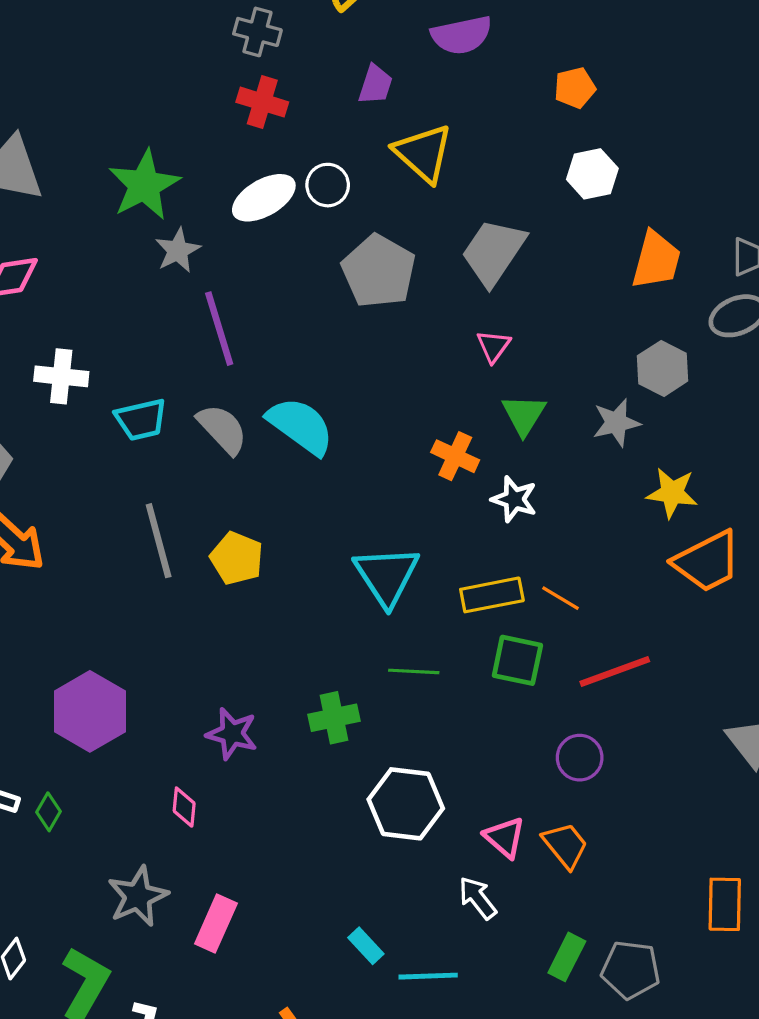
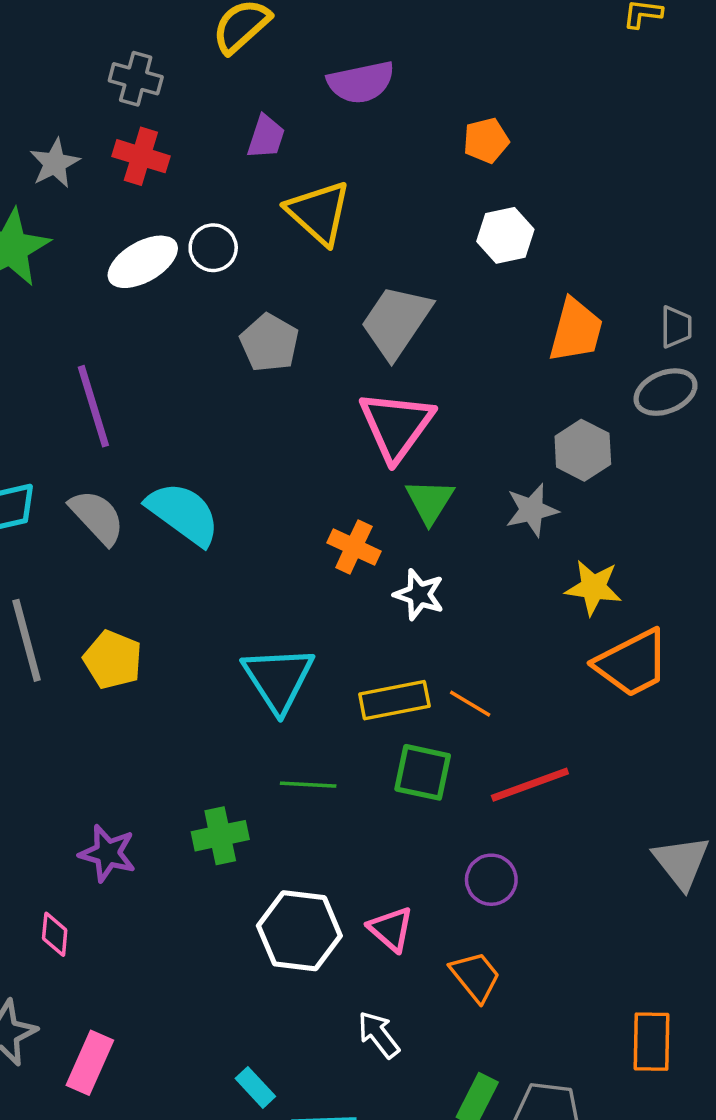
gray star: (178, 250) -> (55, 163), moved
gray pentagon: (379, 271) -> (269, 343), size x0.7
pink triangle: (493, 346) -> (396, 426), size x2.0
pink triangle: (505, 837) -> (391, 929), moved

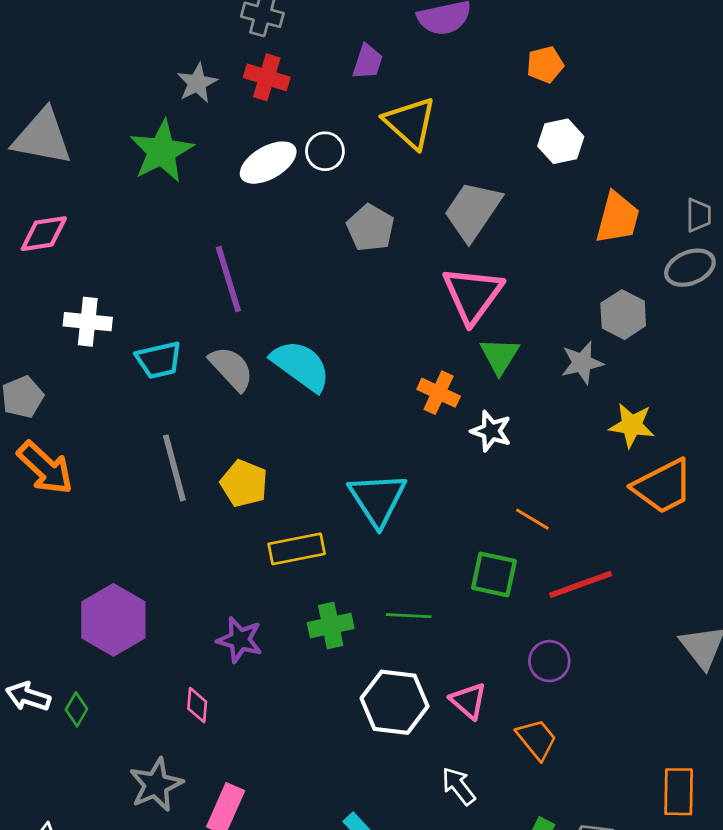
yellow rectangle: (394, 700) -> (297, 549), moved
green line: (308, 785) -> (409, 616), moved

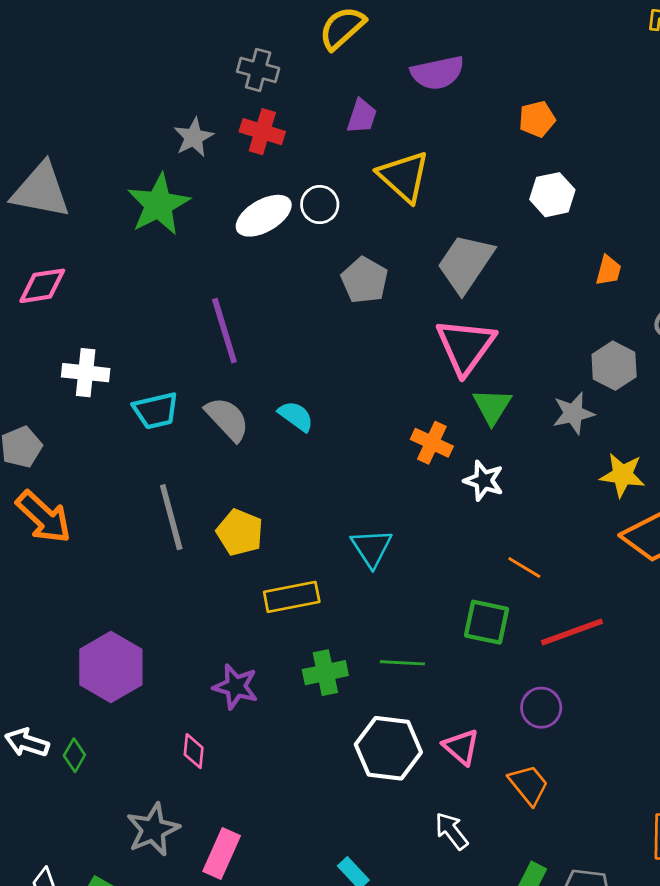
orange trapezoid: (618, 218) -> (608, 270), size x0.6
cyan semicircle: (301, 366) -> (296, 416), size x0.6
cyan triangle: (378, 499) -> (372, 548), size x0.7

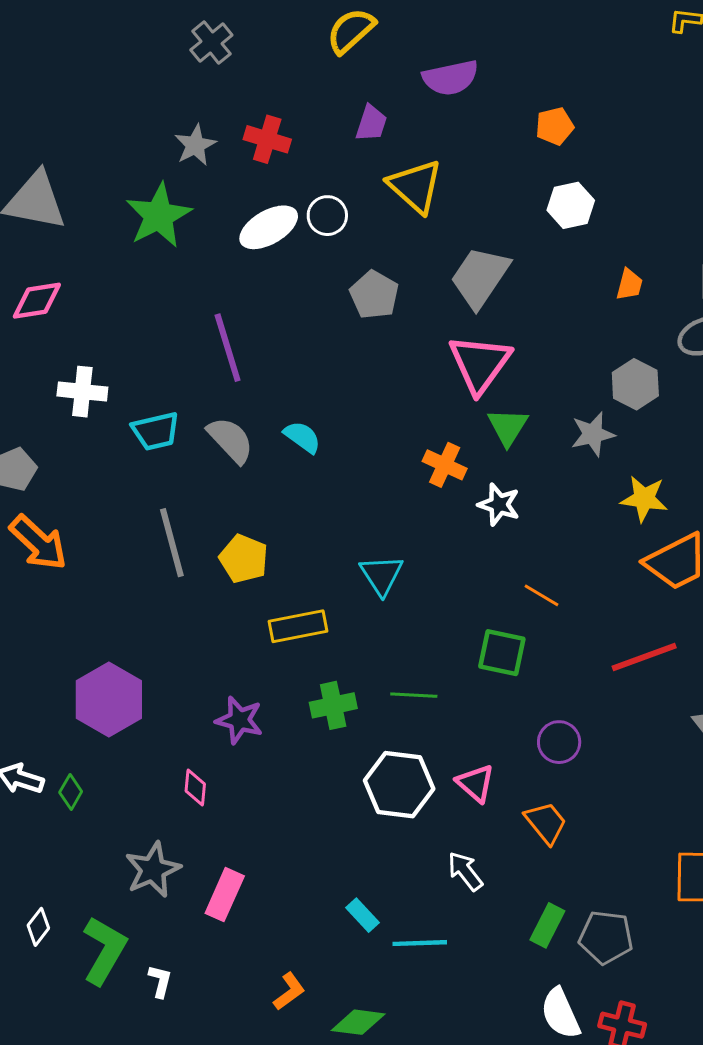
gray cross: (258, 70) -> (211, 43), moved, turned 36
red line: (572, 632) -> (644, 657), moved

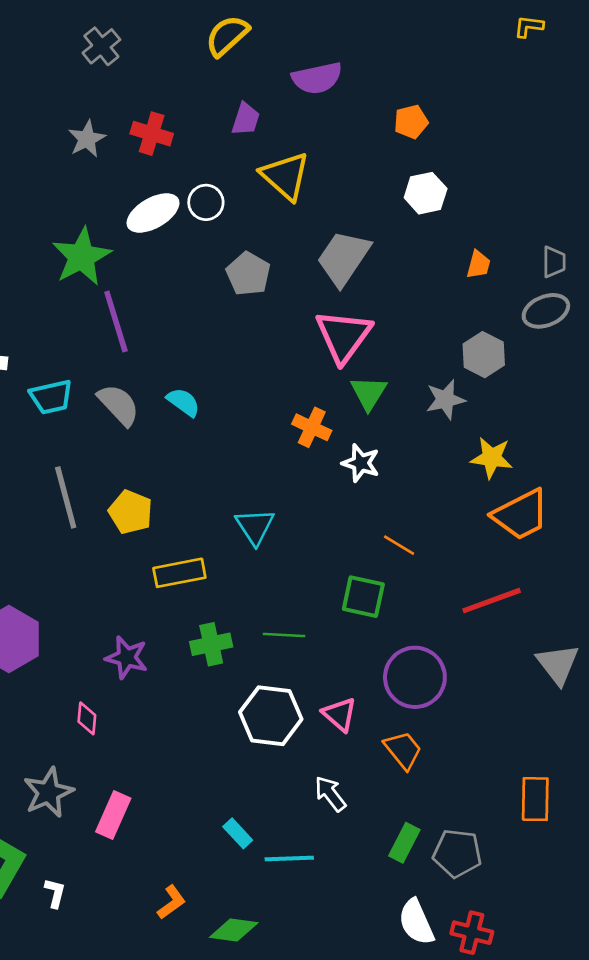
green star: (159, 216) -> (82, 257), moved
purple circle: (559, 742) -> (415, 677), size x1.6

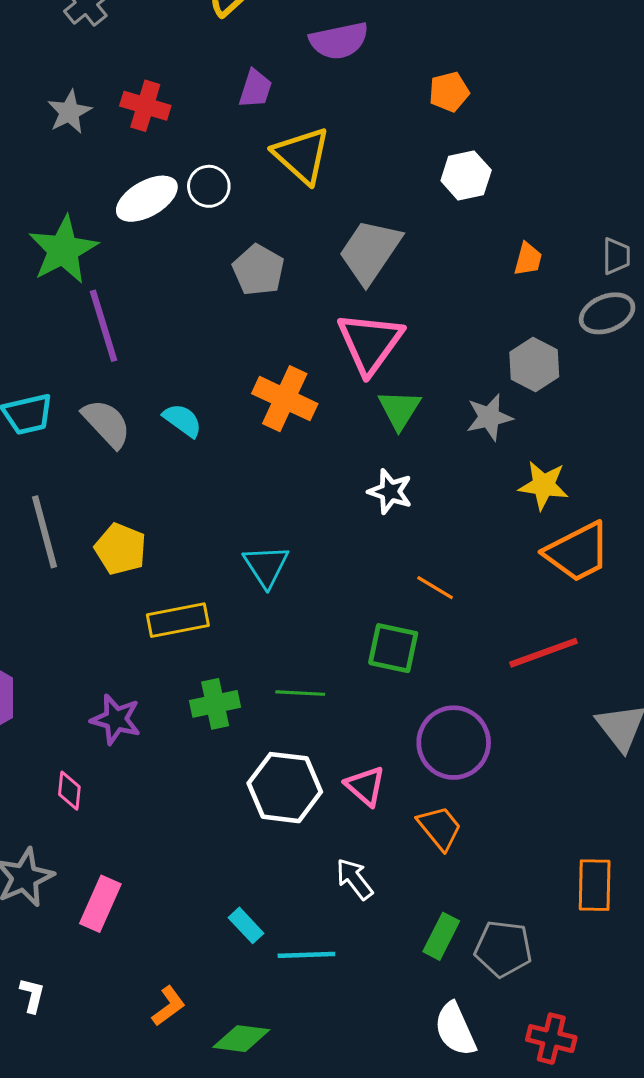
orange cross: (312, 427) -> (285, 399), moved, size x1.4
red cross: (472, 933) -> (551, 1039), moved

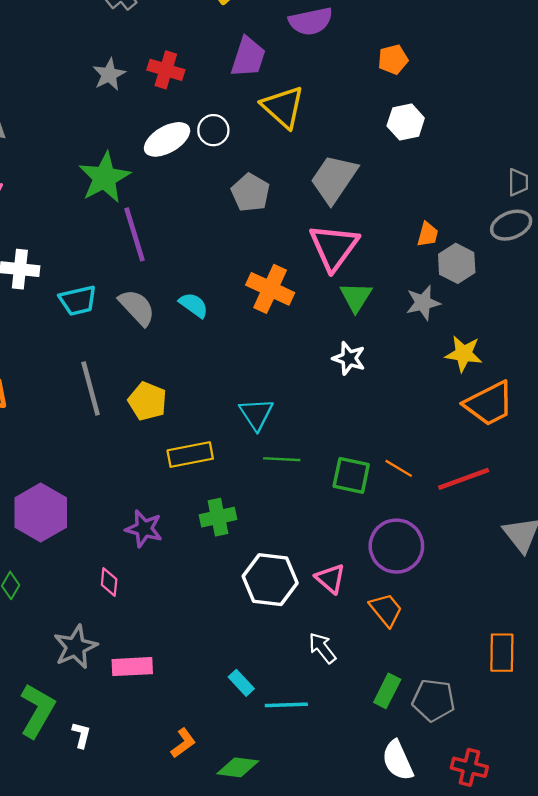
purple trapezoid: (255, 89) -> (248, 57), size x1.4
orange trapezoid: (528, 259) -> (428, 234), moved
orange line: (435, 588) -> (399, 468), moved
green line: (300, 693) -> (282, 459), moved
pink rectangle: (100, 904) -> (132, 667), turned 63

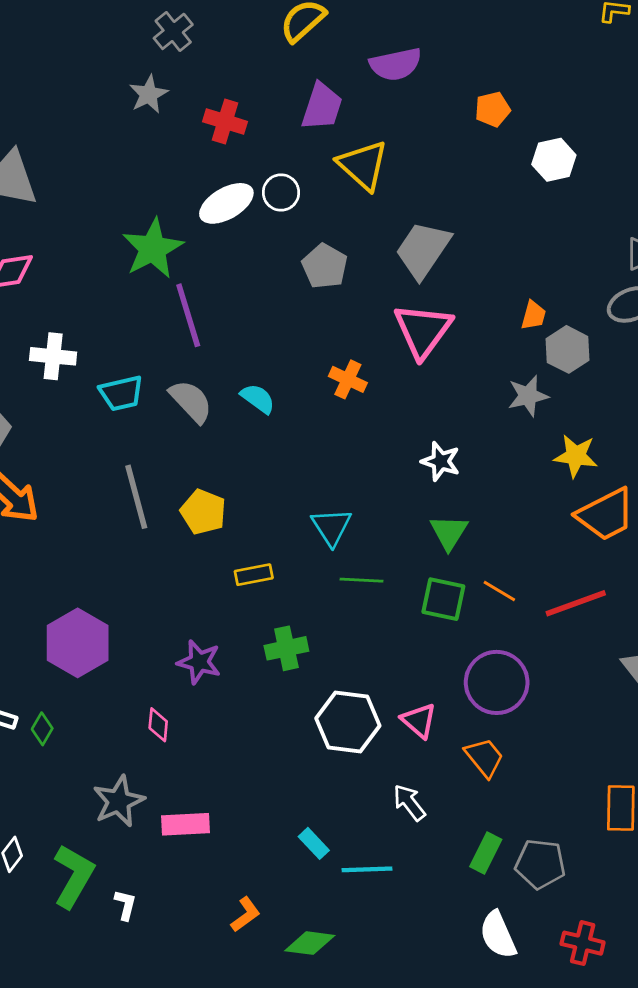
gray star: (109, 75) -> (149, 94), moved
white hexagon: (406, 122) -> (554, 160), moved
orange cross: (270, 289) -> (348, 379), size x0.7
green triangle: (356, 297) -> (449, 532), moved
yellow rectangle: (190, 455) -> (254, 575), size x0.7

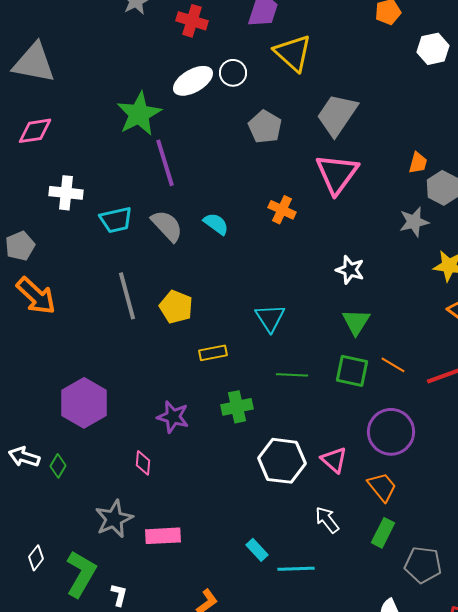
green line: (362, 580) -> (292, 375), moved
green rectangle: (486, 853) -> (383, 533), moved

